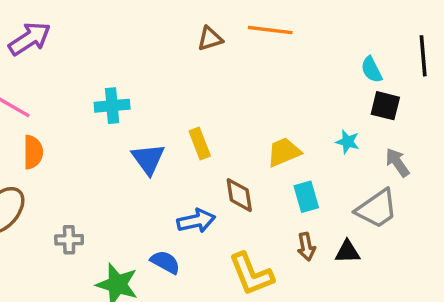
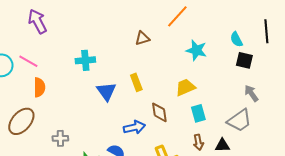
orange line: (270, 30) -> (177, 16), turned -55
purple arrow: (30, 39) -> (37, 21), turned -85
brown triangle: (210, 39) -> (142, 38), moved
cyan star: (348, 142) -> (196, 50), moved, size x1.5

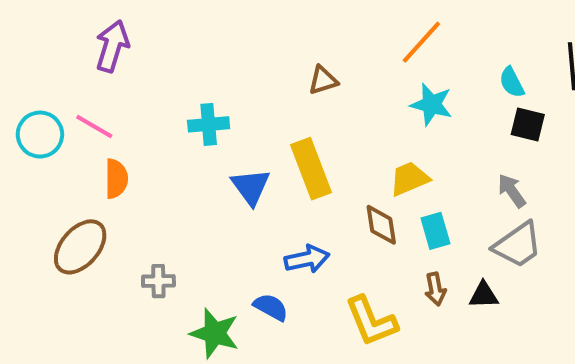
orange line: (177, 16) -> (421, 42), moved
purple arrow: (37, 21) -> (112, 46), turned 45
yellow rectangle: (136, 82) -> (311, 169), size x1.6
gray arrow: (251, 93) -> (512, 191), moved
brown diamond: (159, 112) -> (381, 225), moved

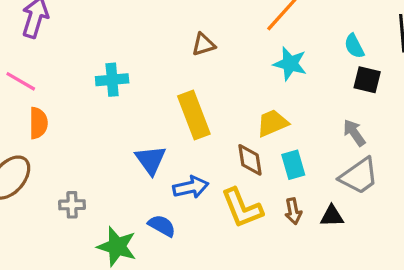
blue triangle: (251, 187) -> (151, 160), moved
yellow L-shape: (371, 321) -> (242, 208), moved

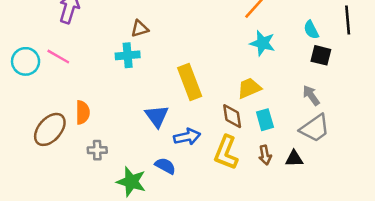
brown triangle: (203, 44) -> (140, 29), moved
orange semicircle: (38, 123) -> (83, 112), moved
yellow L-shape: (242, 208) -> (226, 153), turned 44

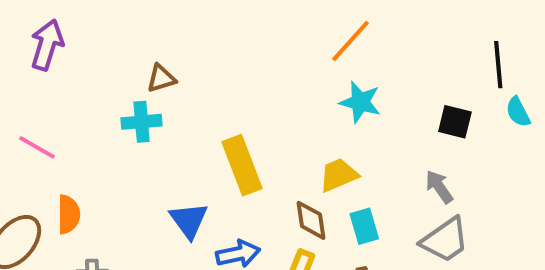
cyan semicircle: (311, 30) -> (518, 112), moved
pink line: (58, 57) -> (37, 147), moved

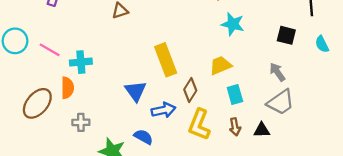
cyan semicircle: (518, 112) -> (322, 44), moved
cyan cross: (142, 122) -> (81, 62), moved
brown diamond: (311, 220) -> (190, 90), moved, turned 40

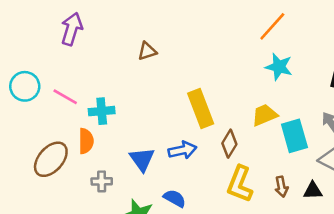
blue triangle: (136, 91) -> (142, 159), moved
cyan rectangle: (235, 94) -> (294, 136), moved, size x1.4
blue arrow: (163, 110) -> (182, 150), moved

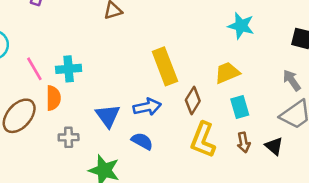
pink line: (65, 97) -> (34, 69), moved, turned 30
cyan rectangle: (294, 136) -> (240, 107), moved, size x0.7
black triangle: (313, 191) -> (274, 146), turned 42
blue semicircle: (175, 198) -> (142, 141), moved

